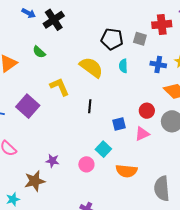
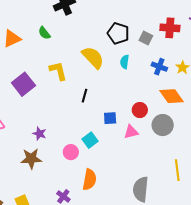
purple star: (52, 161) -> (39, 134), moved
orange semicircle: (127, 171) -> (89, 180), moved, turned -95
brown star: (35, 181) -> (31, 159), moved

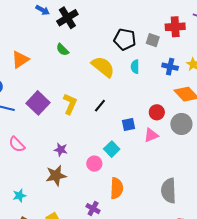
green semicircle: (44, 33) -> (62, 50), moved
yellow L-shape: (58, 71) -> (70, 104), moved, turned 45
black line: (84, 96) -> (100, 106), turned 32

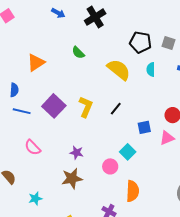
black cross: (67, 18) -> (95, 17), moved

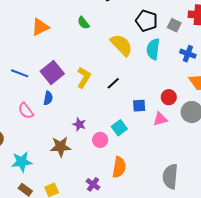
cyan semicircle: (151, 69) -> (153, 49), size x1.5
blue semicircle: (14, 90) -> (48, 98), moved
purple star: (77, 153) -> (79, 124), moved
cyan star: (35, 199) -> (22, 162), size x1.5

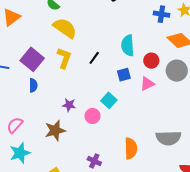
yellow semicircle: (121, 45) -> (65, 28), moved
cyan semicircle: (153, 49) -> (128, 46), moved
pink semicircle: (26, 111) -> (15, 125), moved, turned 90
orange semicircle: (119, 167) -> (131, 148), moved
gray semicircle: (170, 176) -> (168, 138), turned -85

